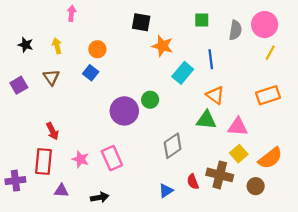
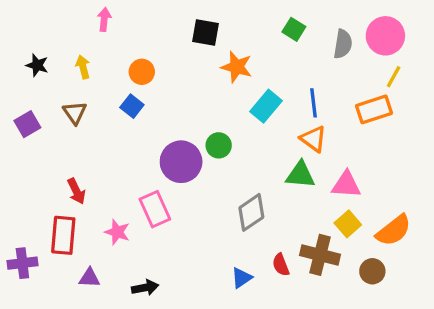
green square: (202, 20) -> (294, 29), turned 32
blue line: (211, 59) -> (313, 103), moved
orange rectangle: (268, 95) -> (374, 109), moved
pink rectangle: (112, 158) -> (155, 209), moved

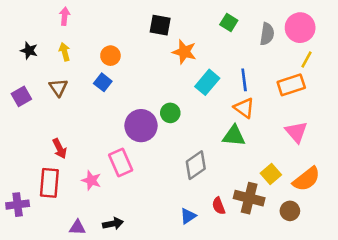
pink arrow: (104, 19) -> (65, 16), moved
pink triangle: (346, 185) -> (296, 132), moved, turned 45
purple triangle: (89, 278) -> (77, 227), moved

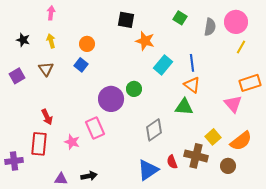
orange rectangle: (291, 85) -> (250, 83), moved
blue triangle: (188, 216) -> (148, 170), size x1.6

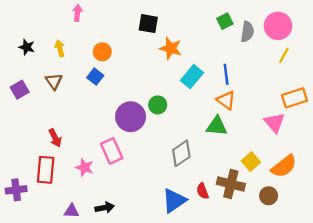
pink arrow: (51, 13) -> (77, 13), moved
green square: (180, 18) -> (225, 21), moved, turned 32

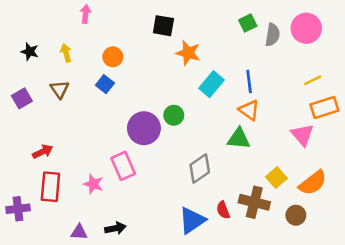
yellow line: (284, 55) -> (313, 80), moved, turned 35
red arrow: (55, 138) -> (43, 152), moved, turned -90

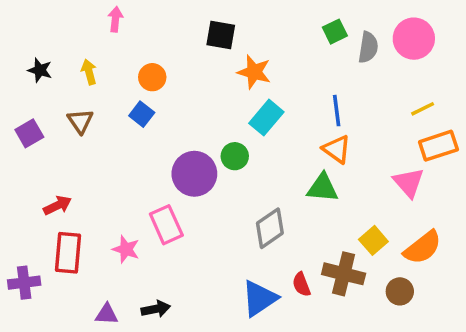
cyan rectangle: (211, 84) -> (266, 118), moved

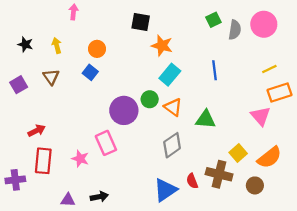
orange triangle: (337, 149) -> (173, 107), moved

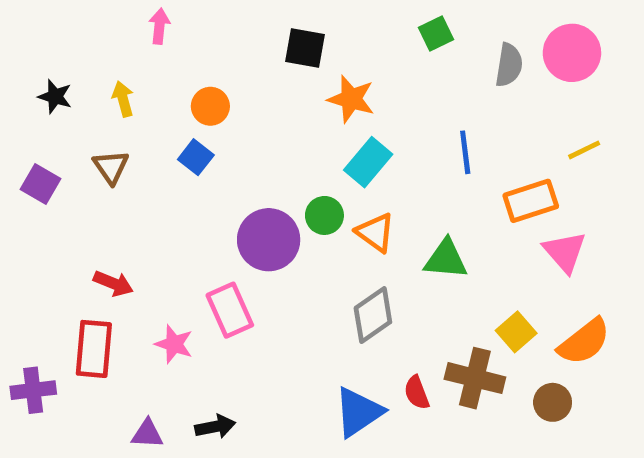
green square: (213, 20) -> (436, 33), moved
purple square: (19, 85) -> (40, 184), turned -30
orange rectangle: (279, 93) -> (531, 201), moved
red arrow: (37, 131) -> (113, 283), moved, turned 48

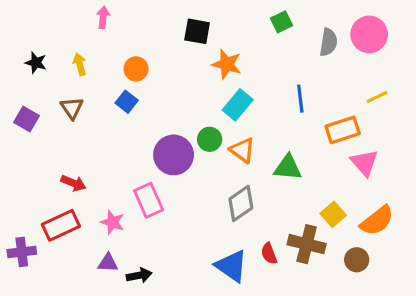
red rectangle: (94, 349) -> (61, 225), turned 60
blue triangle: (358, 412) -> (231, 266), turned -51
purple triangle: (147, 434) -> (108, 263), moved

